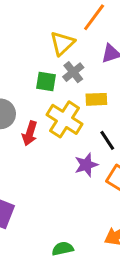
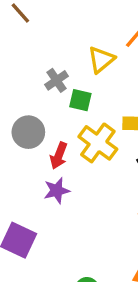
gray cross: (73, 72) -> (57, 80), moved
purple star: (86, 165) -> (57, 191), moved

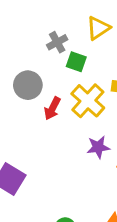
purple star: (57, 191) -> (98, 147), moved

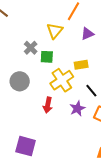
yellow cross: (88, 101) -> (62, 80), turned 30
red arrow: (52, 108) -> (48, 105), moved

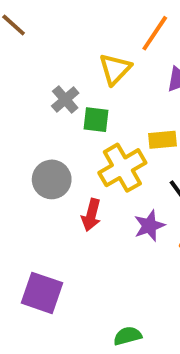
gray circle: (20, 81) -> (52, 179), moved

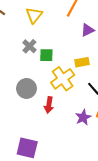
yellow triangle: (115, 69) -> (34, 15), moved
purple star: (149, 226) -> (83, 117), moved

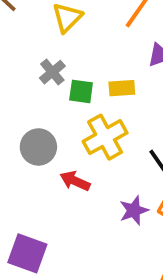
yellow rectangle: (82, 62) -> (122, 88), moved
red arrow: (49, 105) -> (75, 181), turned 98

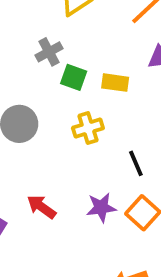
yellow cross: (105, 137) -> (88, 128), size x0.7
red arrow: (75, 181) -> (42, 207), moved

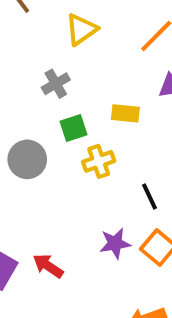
green square: (74, 77) -> (73, 128), moved, turned -36
red arrow: (42, 207) -> (48, 266), moved

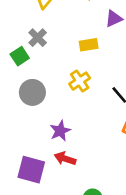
green square: (73, 128) -> (20, 56), moved
purple star: (115, 243) -> (60, 131), moved

